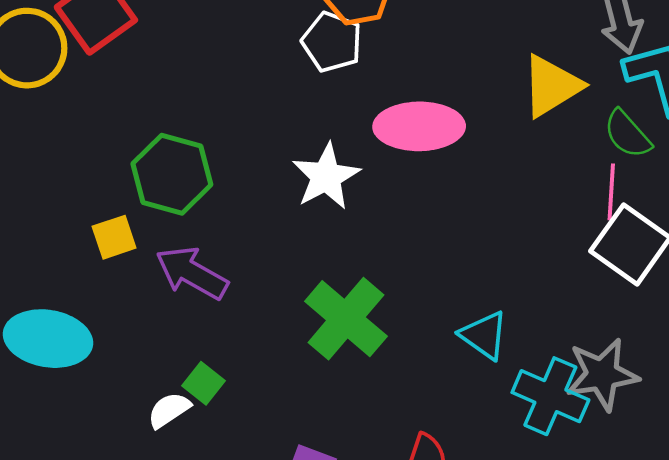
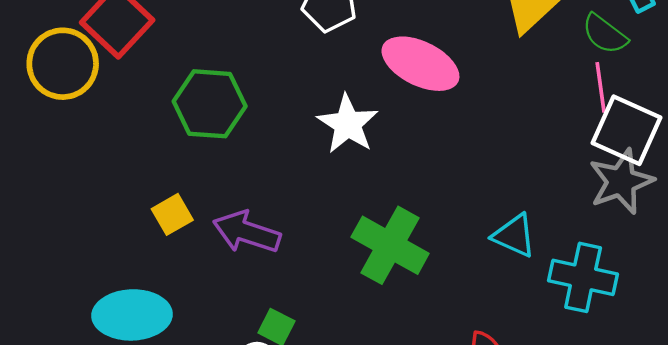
pink ellipse: (419, 126) -> (420, 64), turned 38
green hexagon: (172, 174) -> (210, 104), moved
gray star: (602, 374) -> (621, 181), moved

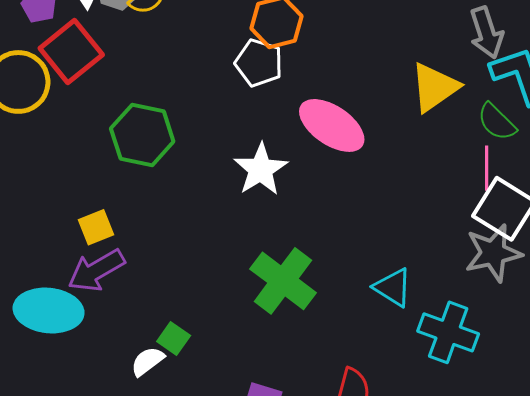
purple arrow: (247, 232) -> (96, 270), moved, turned -56

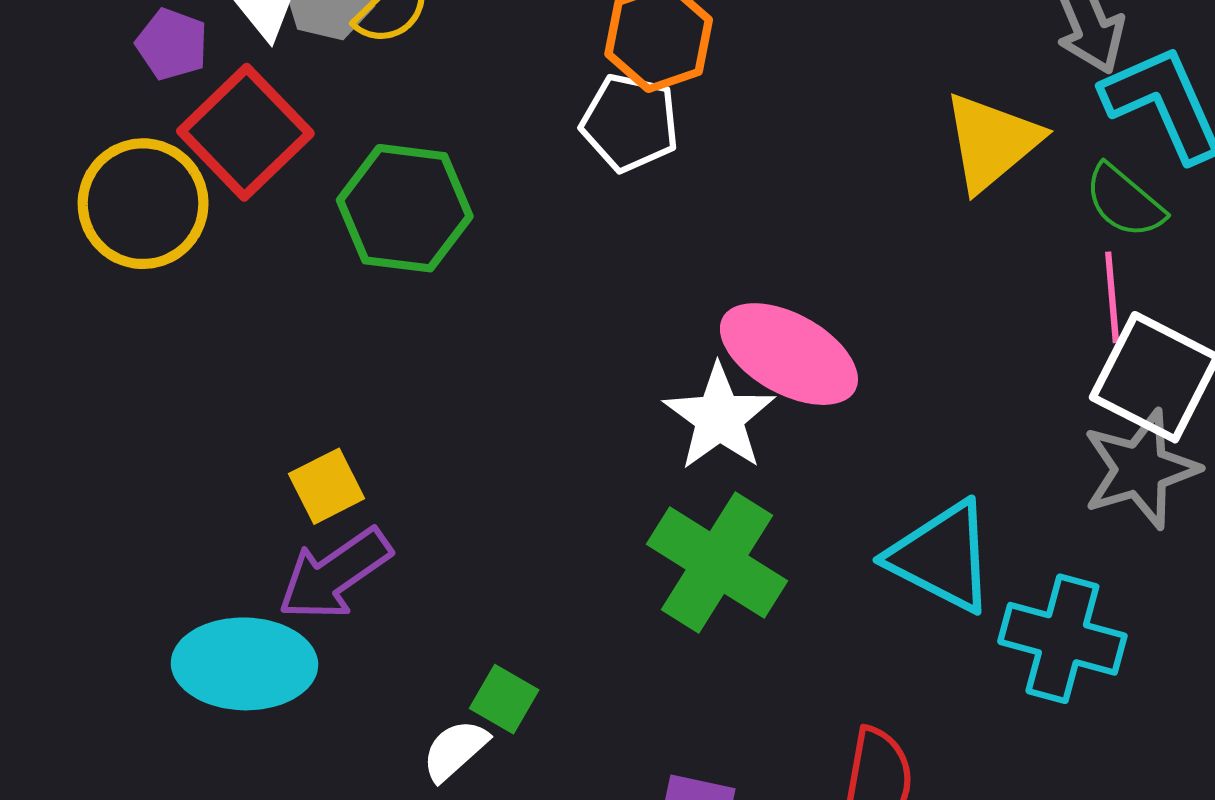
pink ellipse: (332, 125) -> (789, 354), moved
green hexagon: (142, 135) -> (405, 208), moved
white star: (261, 169) -> (719, 417), moved
cyan triangle: (393, 287) -> (942, 557), size x1.4

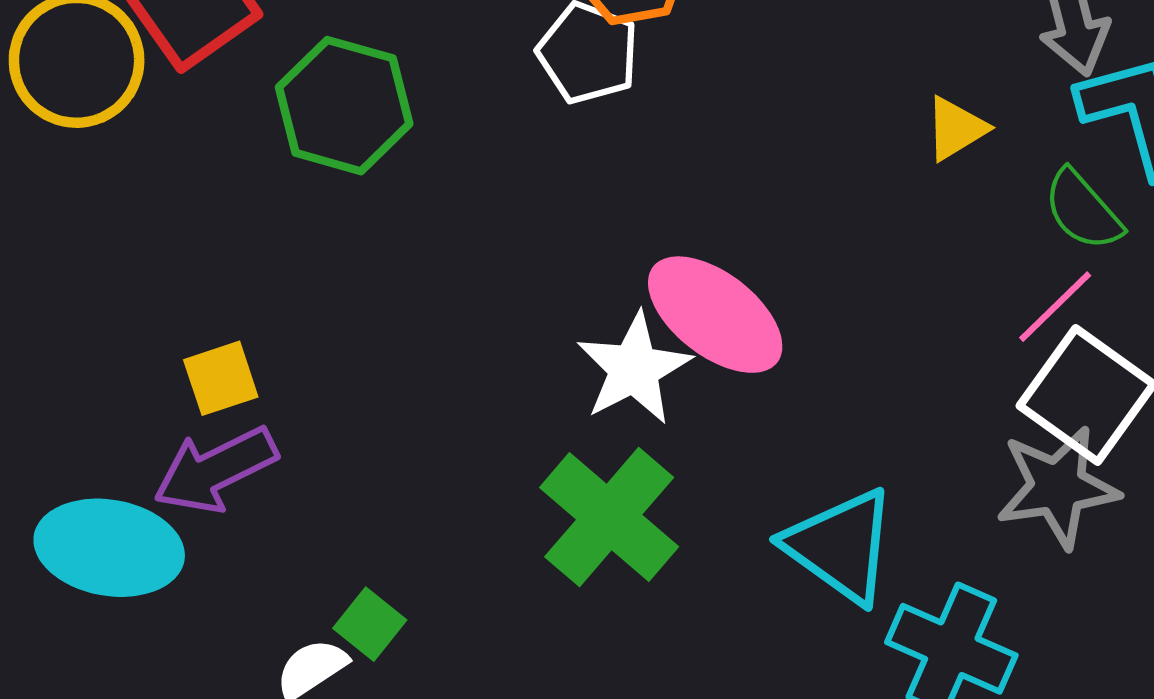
yellow triangle: (992, 142) -> (956, 128), size x0.6
pink line: (1112, 297) -> (1055, 307), turned 42

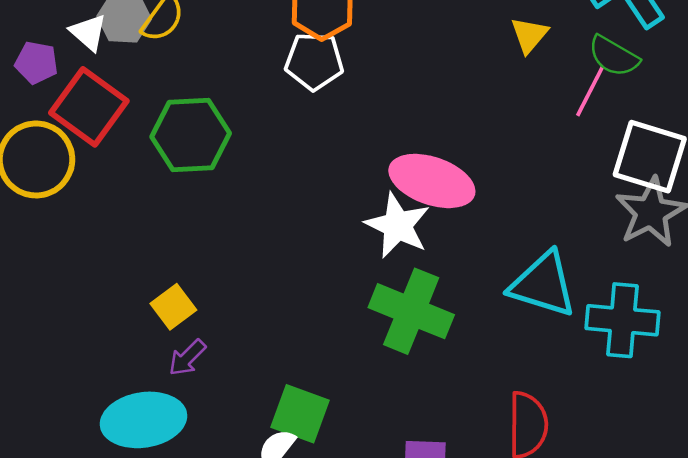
pink line: (1055, 307) -> (590, 91), moved
purple arrow: (215, 470) -> (187, 358), size x0.6
green square: (370, 624) -> (300, 414), size x1.5

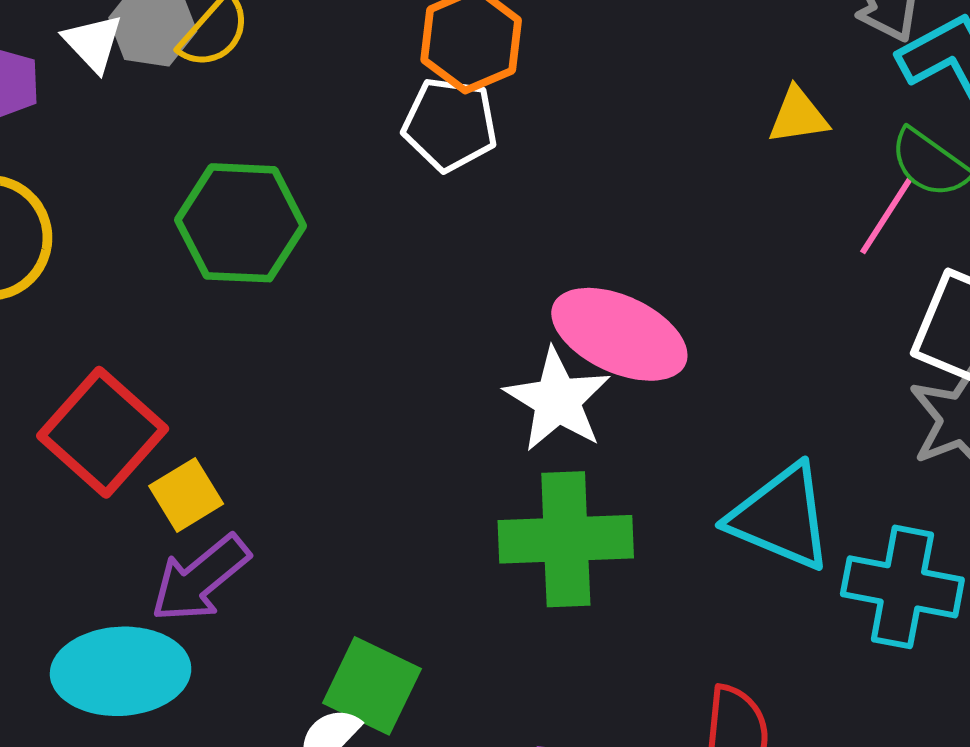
yellow triangle: (529, 35) -> (798, 116), turned 36
red square: (89, 107) -> (103, 432), moved
green cross: (411, 311) -> (566, 539), turned -30
purple arrow: (187, 358) -> (200, 579), size x1.6

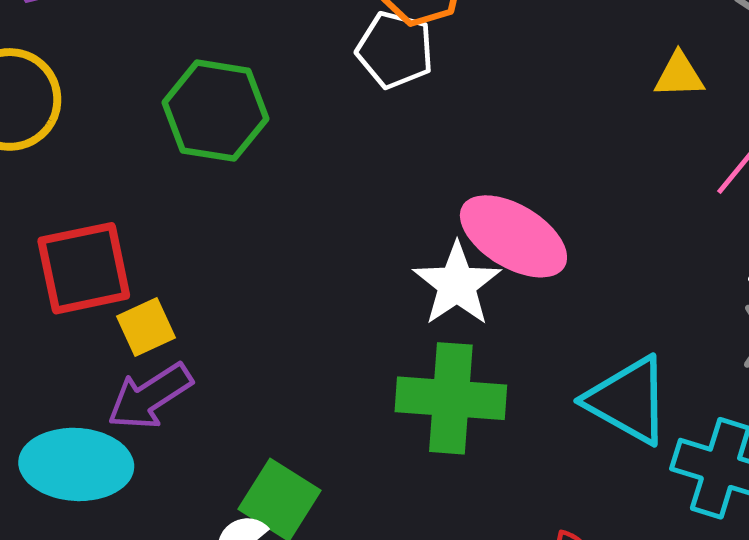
red square: (103, 432) -> (84, 268), turned 30

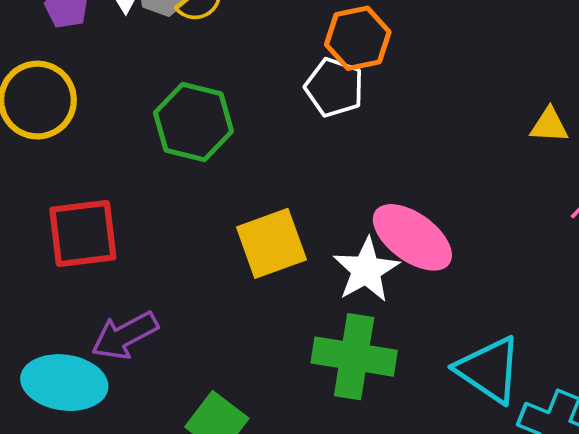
yellow square: (146, 327) -> (271, 243), moved, size x1.6

